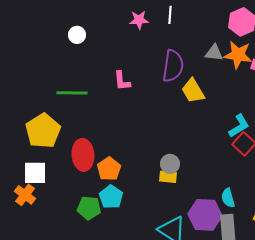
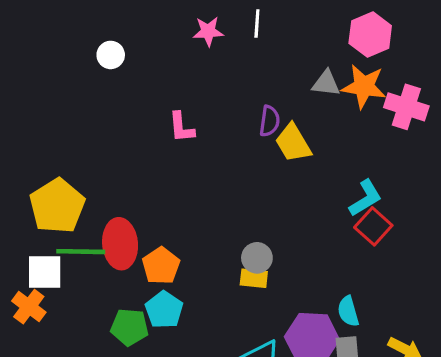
purple semicircle: (173, 66) -> (270, 121), moved, size x0.6
green line: (72, 93) -> (81, 252), moved

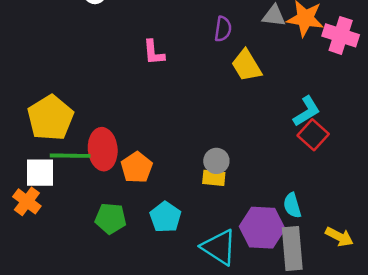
purple semicircle: (270, 121) -> (223, 29), moved
cyan pentagon: (164, 310) -> (165, 217), moved

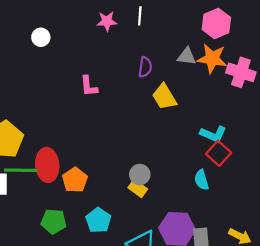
cyan L-shape: (307, 111) -> (213, 134), turned 55
yellow rectangle: (214, 178) -> (138, 188), turned 30
cyan semicircle: (292, 205) -> (202, 180), moved

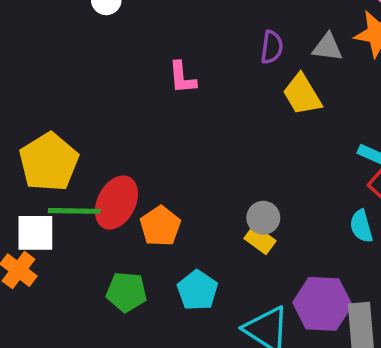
gray triangle: (187, 56) -> (327, 47), moved
red ellipse: (47, 165) -> (116, 203), turned 32

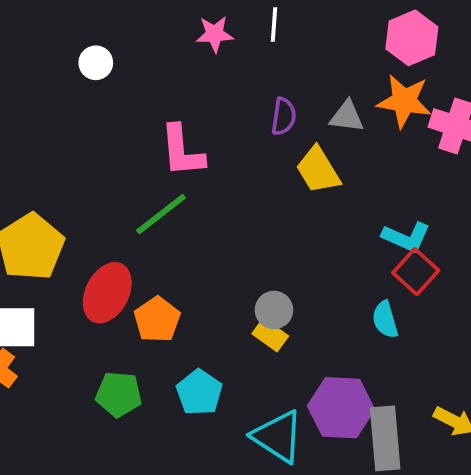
pink L-shape: (182, 78) -> (182, 151), size x1.4
green line: (74, 211) -> (161, 214), moved, turned -39

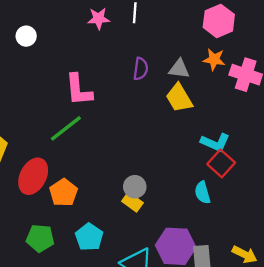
orange star: (404, 101) -> (214, 59), size x0.7
yellow trapezoid: (318, 170) -> (179, 98), moved

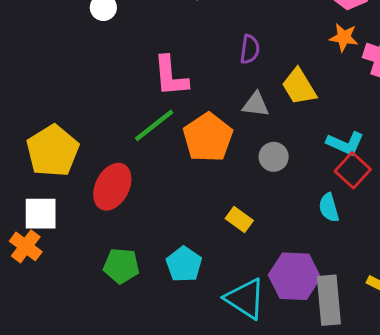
gray triangle: (179, 69) -> (256, 105), moved
gray circle: (135, 187) -> (274, 157), moved
orange pentagon: (64, 193) -> (208, 137), moved, size x1.4

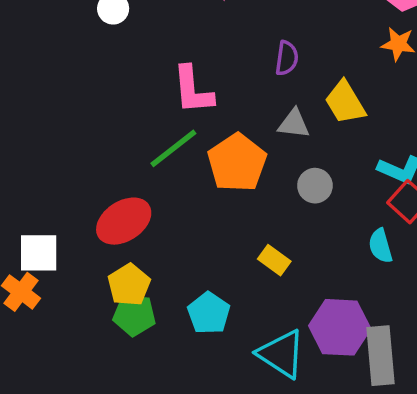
yellow pentagon: (53, 151) -> (129, 285), moved, size x0.7
red ellipse: (112, 187) -> (124, 221), turned 30

